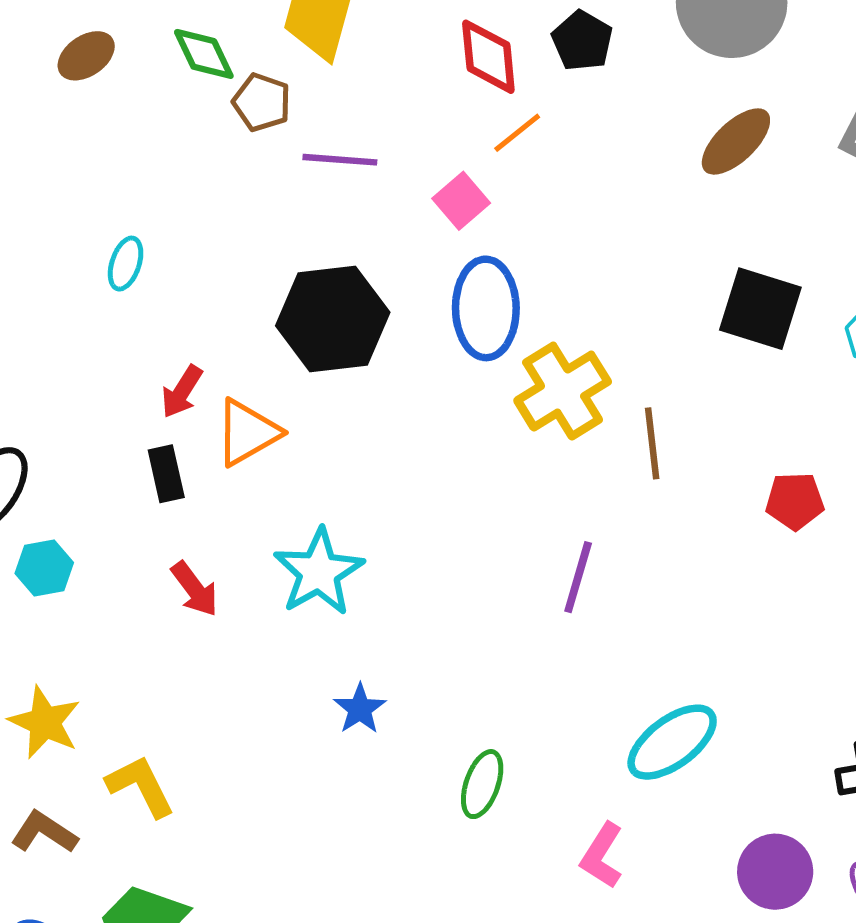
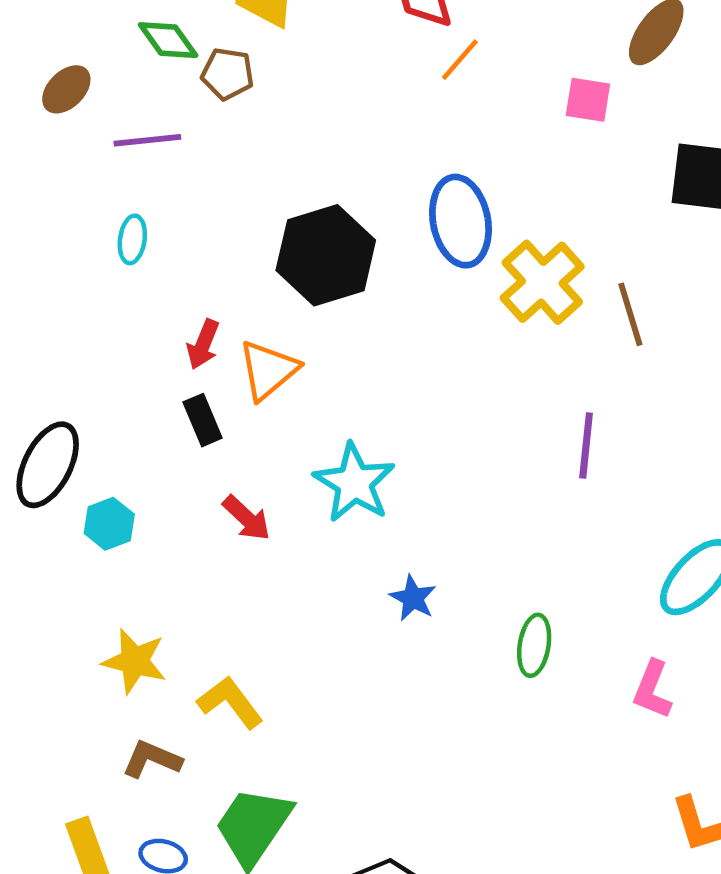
brown ellipse: (86, 56) -> (66, 89), moved
purple line: (340, 160) -> (147, 140), moved
pink square: (461, 201) -> (588, 100), moved, turned -30

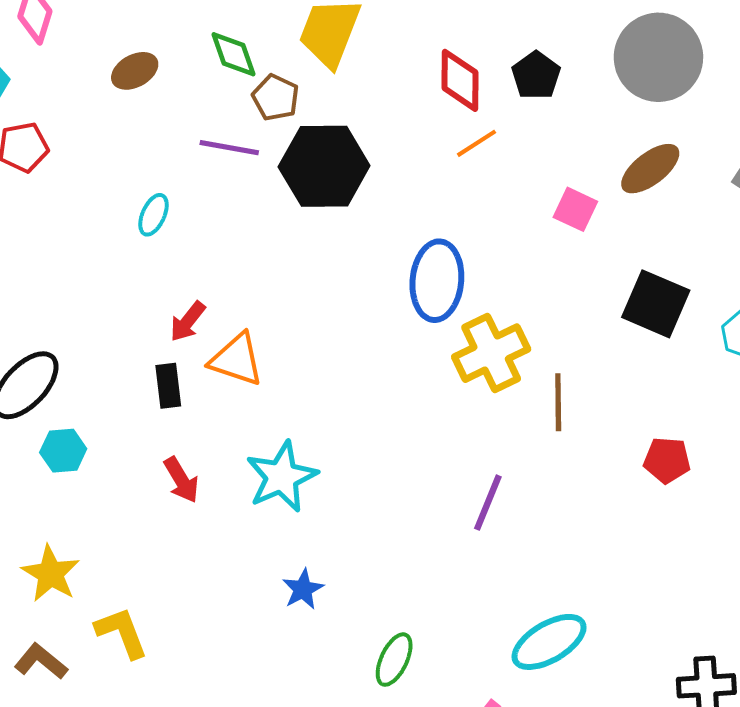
purple line: (147, 140) -> (229, 148), moved
black hexagon: (326, 255) -> (324, 166), moved
orange triangle: (268, 370) -> (236, 360), turned 42

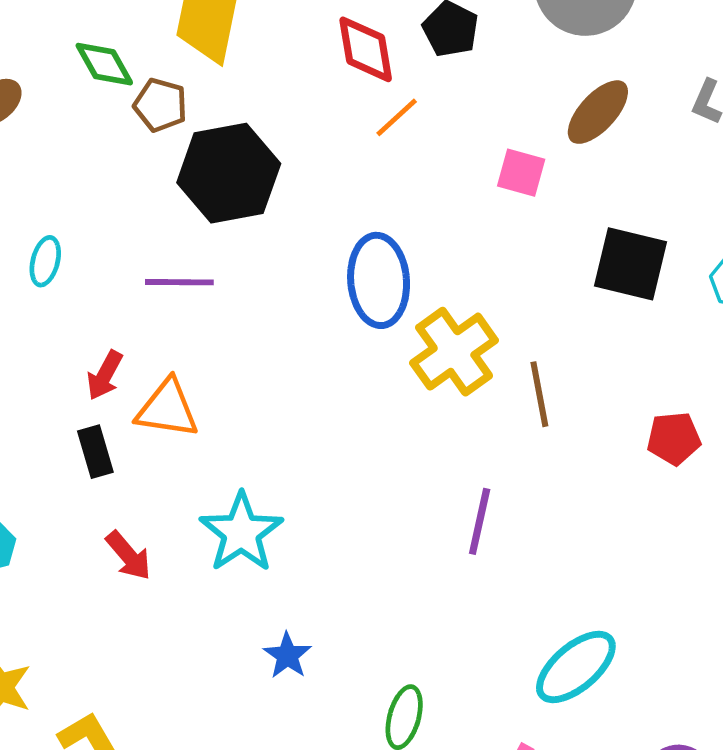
purple line: (229, 148) -> (179, 282), moved

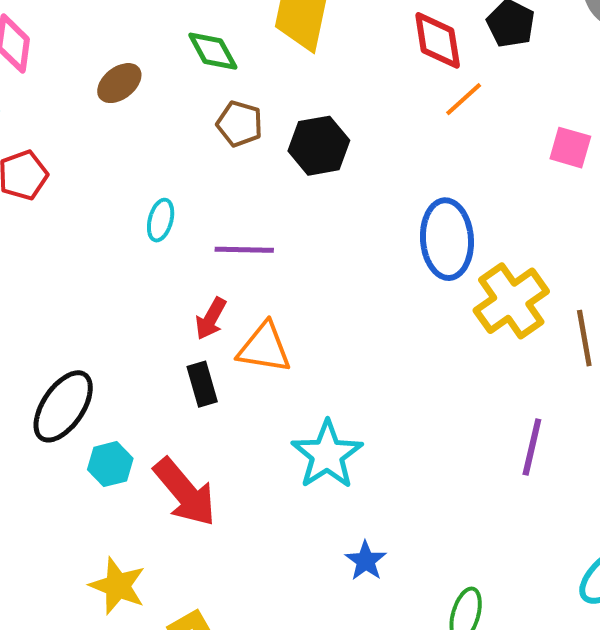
brown pentagon: (160, 105) -> (240, 124), moved
black hexagon: (229, 173) -> (319, 146), size x0.7
purple line: (179, 282) -> (244, 250), moved
red arrow: (129, 556) -> (185, 492), moved, size x1.6

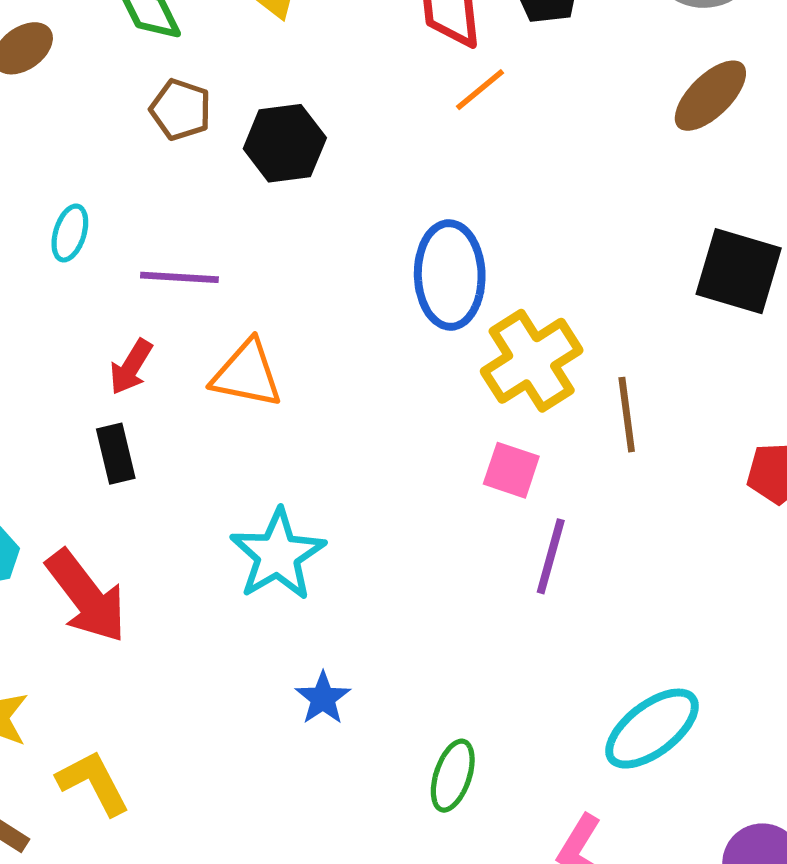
pink square: (570, 148) -> (511, 470), moved
orange triangle: (264, 348) -> (247, 374), moved

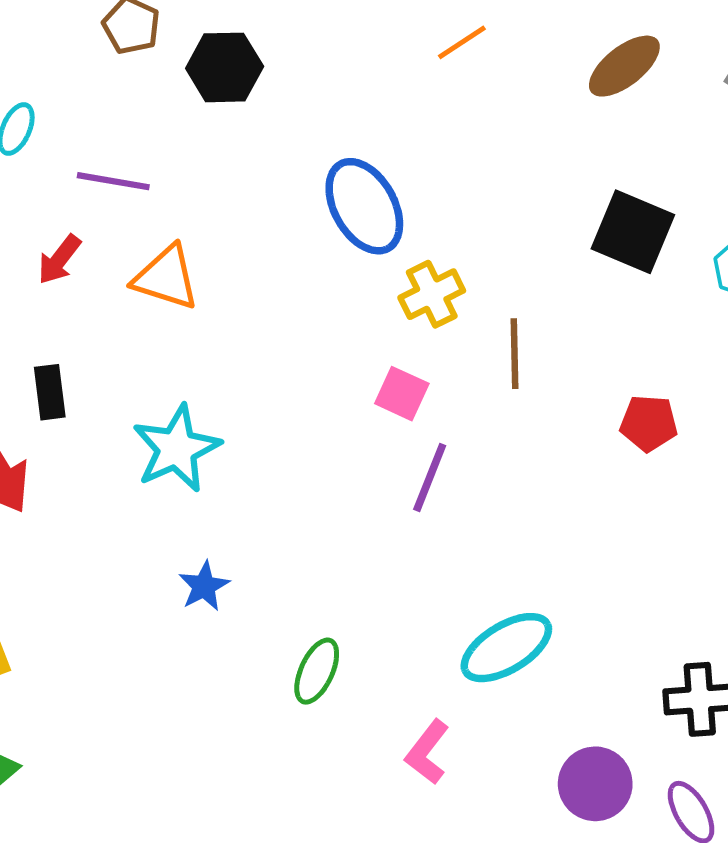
orange line: (480, 90) -> (462, 42), moved
blue ellipse: (450, 275) -> (364, 206), turned -34
yellow cross: (532, 361) -> (432, 294), size x0.7
black rectangle: (116, 454) -> (50, 392), moved

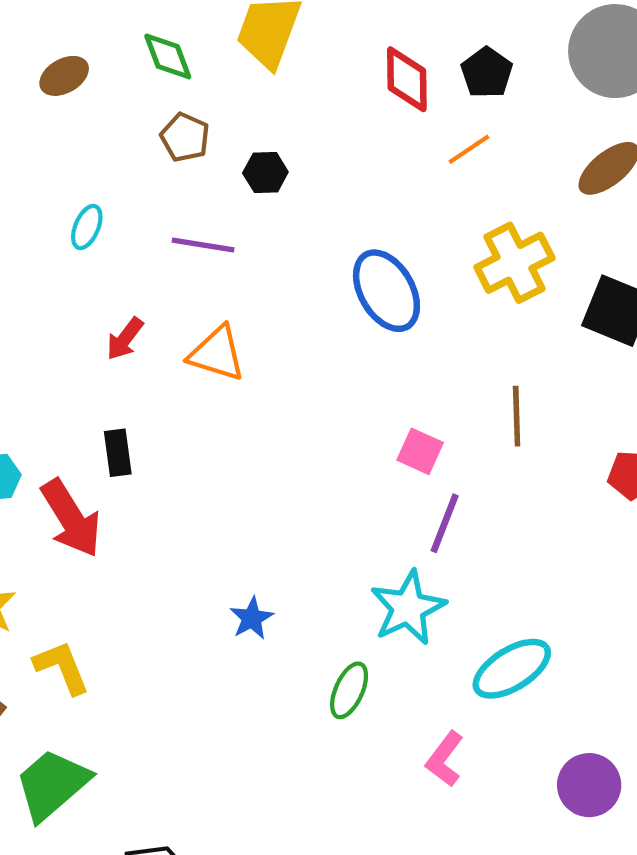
black hexagon: (225, 67) -> (265, 172), size x0.7
purple line: (113, 181) -> (203, 245), moved
yellow cross: (432, 294) -> (514, 263), moved, size x1.4
cyan star: (177, 449) -> (408, 608), moved

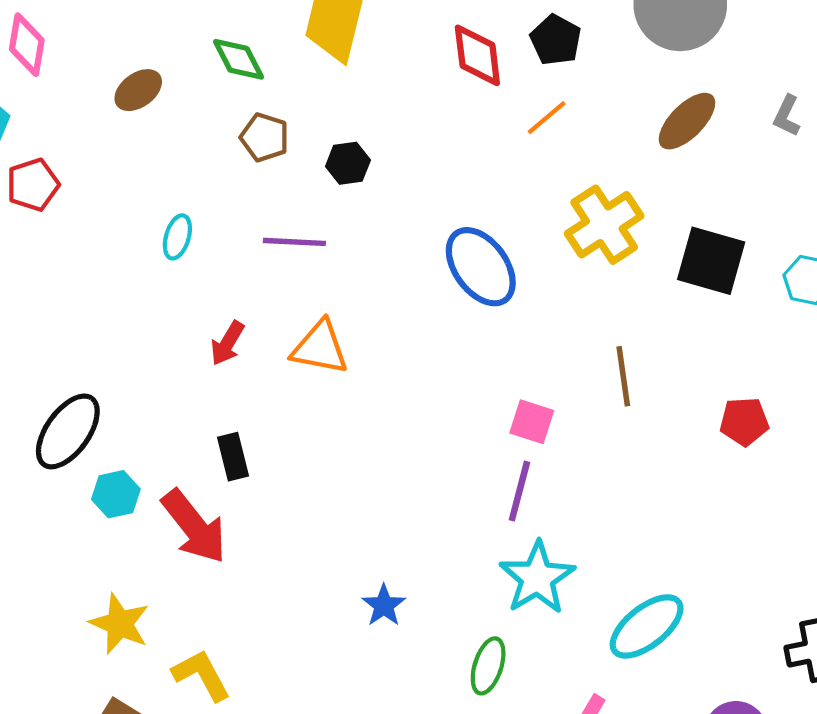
purple line: (445, 523) -> (519, 491), moved

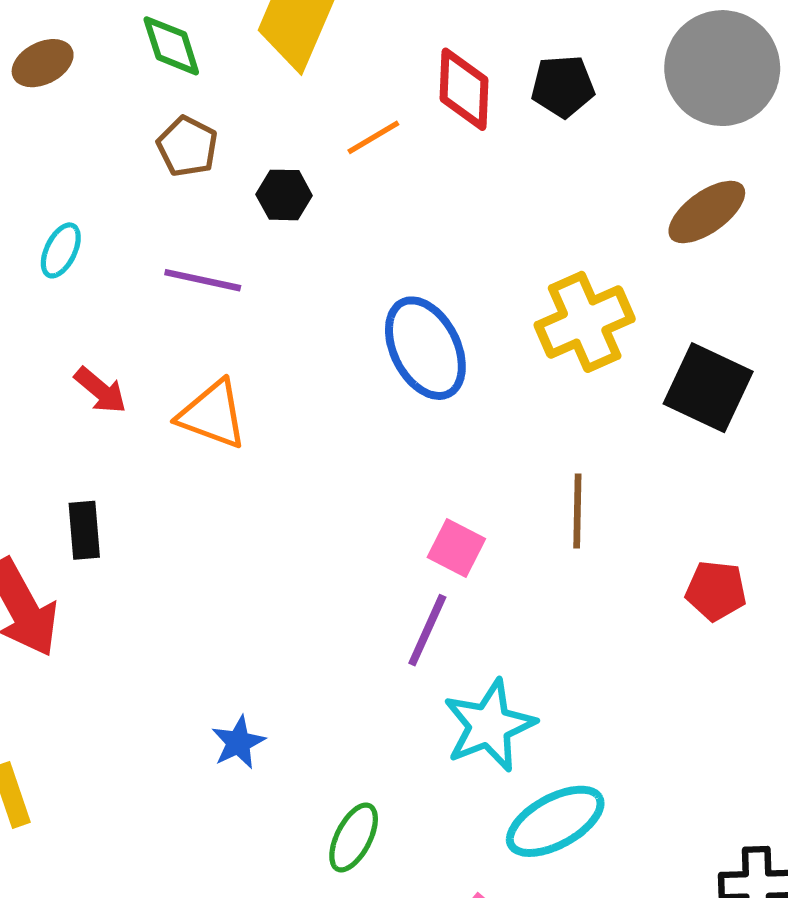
black pentagon: (556, 40) -> (563, 86), turned 30
orange line: (547, 118) -> (373, 137), moved
red arrow: (227, 343) -> (100, 390), turned -90
cyan star: (537, 578) -> (489, 725), moved

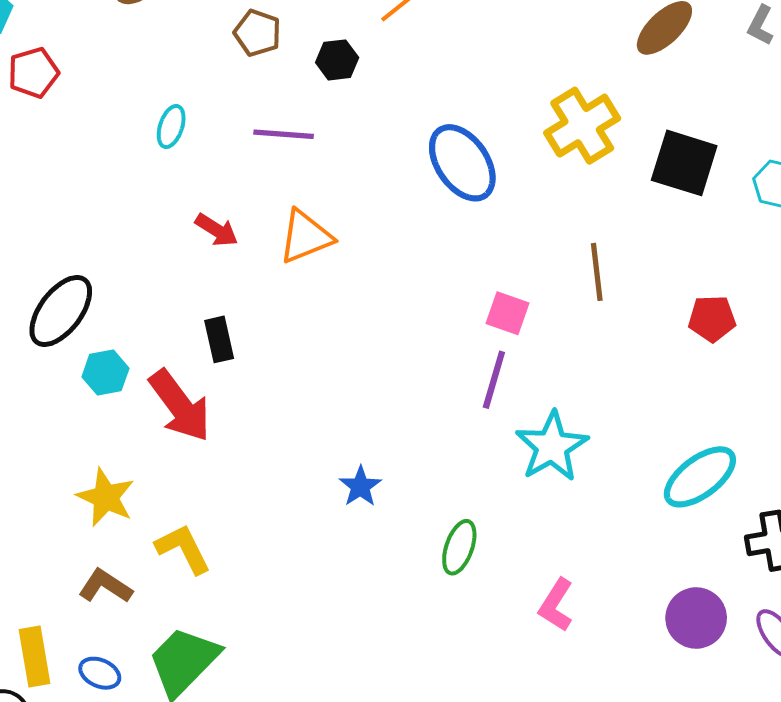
orange triangle: (213, 415) -> (306, 237), turned -34
cyan ellipse: (555, 821) -> (700, 477), moved

